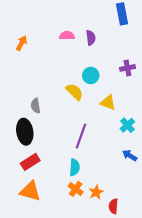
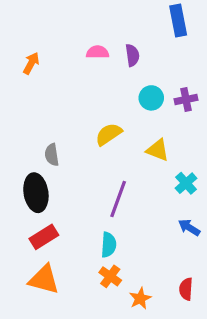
cyan circle: (91, 76) -> (151, 98), moved
yellow semicircle: (75, 92) -> (109, 134), turned -78
orange star: (96, 192) -> (140, 298), moved
red semicircle: (113, 206) -> (186, 289), moved

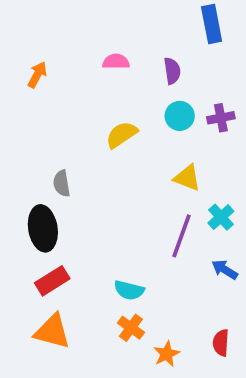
purple semicircle: (132, 55) -> (172, 71), moved
yellow semicircle: (109, 134) -> (122, 135), moved
purple line: (118, 199) -> (182, 236), moved
cyan semicircle: (109, 245) -> (129, 290), turned 100

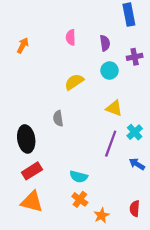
pink semicircle: (116, 62) -> (71, 37), turned -91
purple cross: (221, 118) -> (135, 57), moved
gray semicircle: (62, 183) -> (58, 118), moved

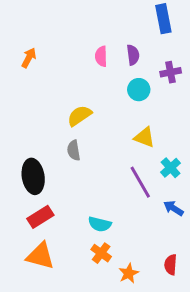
pink semicircle: (71, 37) -> (101, 56), moved
yellow semicircle: (74, 82) -> (79, 116), moved
purple line: (111, 144) -> (140, 182), turned -50

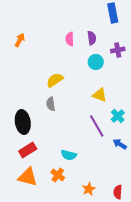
orange cross: (101, 253) -> (58, 175), moved
red semicircle: (171, 265) -> (118, 192), moved

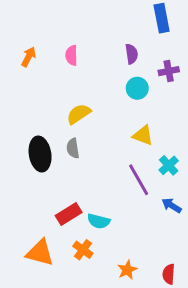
pink semicircle: (70, 39) -> (71, 55), moved
black ellipse: (23, 122) -> (40, 154), moved
red rectangle: (28, 150) -> (69, 214), moved

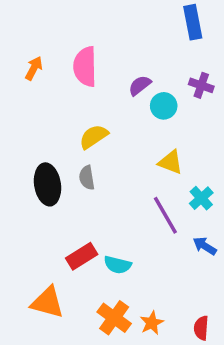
purple semicircle: (132, 54) -> (140, 85), moved, turned -120
pink semicircle: (71, 55) -> (85, 67), size x1.6
purple cross: (169, 71) -> (201, 85), turned 30
orange cross: (83, 250) -> (114, 318), moved, size x1.4

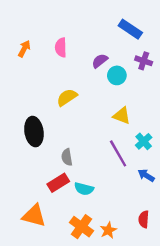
blue rectangle: (193, 22) -> (130, 29), moved, turned -45
pink semicircle: (85, 67) -> (61, 47), size x0.7
gray semicircle: (87, 178) -> (67, 157), moved
red semicircle: (201, 328) -> (144, 219), moved

